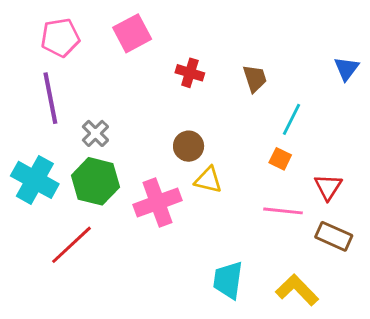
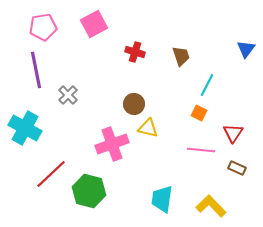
green hexagon: (95, 181) -> (89, 191), moved
brown rectangle: (334, 236) -> (237, 168), size x0.7

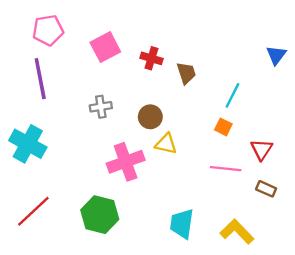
pink square: (94, 24) -> (105, 47), moved
brown trapezoid: (181, 56) -> (186, 73), moved
gray cross: (68, 95) -> (101, 107), moved, turned 36
red line: (51, 174) -> (33, 211), moved

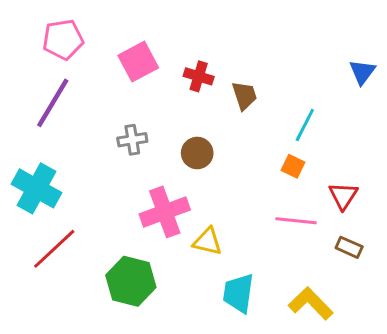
purple line: (40, 79) -> (53, 103), turned 42
yellow triangle: (166, 144) -> (208, 241), moved
red line: (33, 211) -> (54, 249), moved

